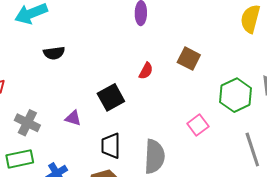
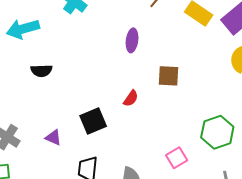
brown square: (189, 59) -> (169, 76), moved, turned -30

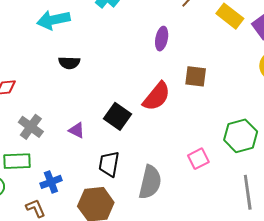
red semicircle: (131, 98) -> (157, 96), size x1.8
black square: (93, 121) -> (117, 116), turned -36

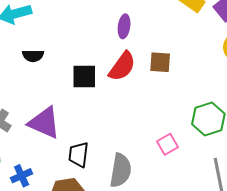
red semicircle: (157, 96) -> (122, 66), moved
black square: (117, 116) -> (84, 76), moved, turned -32
purple triangle: (77, 130) -> (44, 123), size x2.0

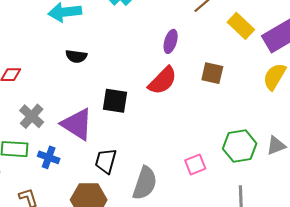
brown square: (160, 62) -> (212, 73), moved
black square: (84, 76) -> (115, 101), moved
blue cross: (22, 176) -> (49, 157), moved, turned 35

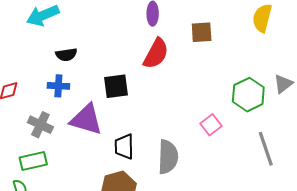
blue cross: (49, 157) -> (58, 86), moved

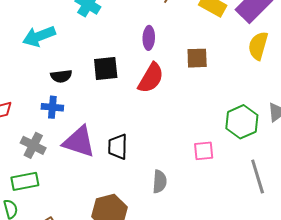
black square: (116, 86) -> (106, 69), moved
pink square: (211, 125) -> (204, 151), turned 30
black trapezoid: (124, 147) -> (118, 147), moved
gray semicircle: (168, 157) -> (160, 182), size x0.7

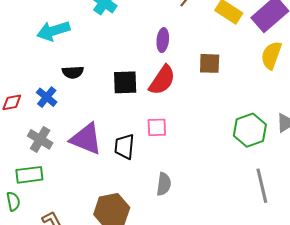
black square: (106, 69) -> (125, 82), moved
blue cross: (52, 107) -> (47, 97), moved, turned 30
pink square: (204, 151) -> (157, 127), moved

